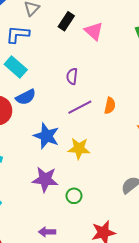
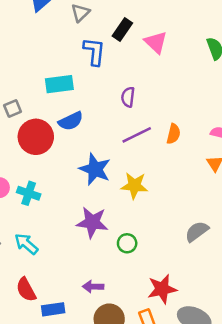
blue L-shape: (18, 34) -> (94, 51), moved, turned 90
cyan rectangle: (16, 67) -> (59, 84), turned -50

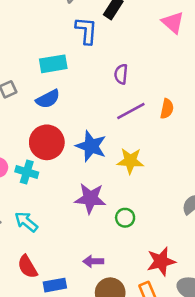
pink triangle: (156, 42) -> (173, 22), moved
blue semicircle: (71, 121) -> (48, 99), moved
red circle: (36, 137) -> (47, 142), moved

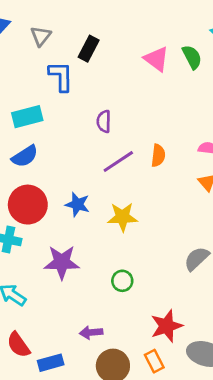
blue star: (91, 146) -> (77, 204), size x0.7
purple star: (90, 198) -> (62, 262), moved

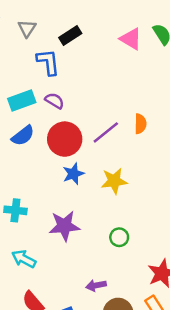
black rectangle: (89, 49) -> (70, 35), turned 35
purple semicircle: (104, 121) -> (55, 101), moved, turned 126
blue star: (77, 204) -> (73, 174), turned -30
red circle: (28, 205) -> (65, 139), moved

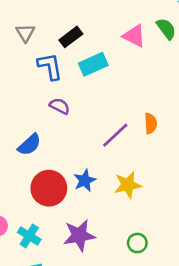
cyan rectangle: (22, 100) -> (93, 64), moved
red circle: (65, 139) -> (49, 188), moved
cyan cross: (15, 210) -> (29, 236), moved, turned 30

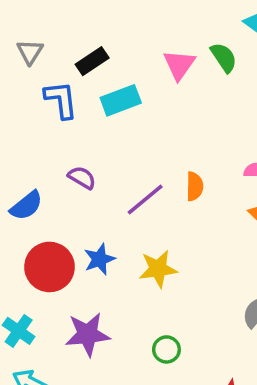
pink triangle: (134, 36) -> (179, 65), turned 35
purple semicircle: (60, 106) -> (82, 178), moved

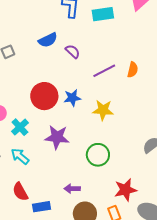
blue semicircle: (26, 206) -> (48, 40), moved
green circle: (166, 349) -> (98, 155), size x1.5

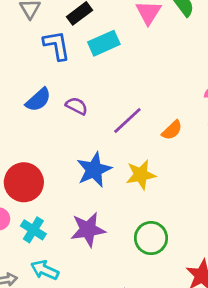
orange semicircle: (133, 70) -> (172, 130), moved, turned 49
red circle: (44, 96) -> (24, 182), moved
blue star: (72, 98) -> (94, 170), size x1.4

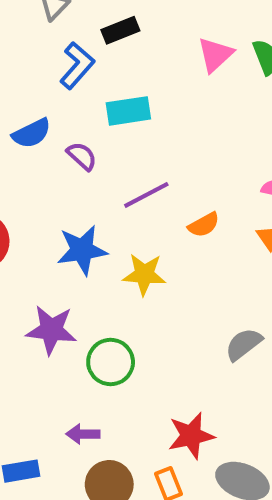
cyan rectangle: (104, 43) -> (128, 111), moved
blue L-shape: (57, 45) -> (77, 66), turned 36
green circle: (151, 238) -> (111, 362), moved

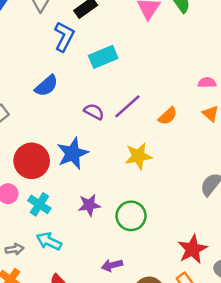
purple semicircle: (82, 156) -> (94, 112), moved
blue star: (82, 250) -> (73, 153), moved
purple star: (51, 330) -> (89, 205), size x0.7
purple arrow: (83, 434) -> (112, 265), moved

